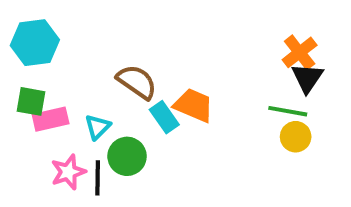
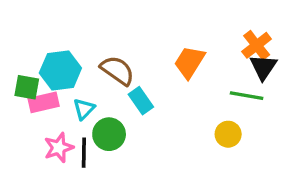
cyan hexagon: (35, 43) -> (60, 70), moved
orange trapezoid: (194, 105) -> (190, 62), moved, turned -81
yellow circle: (296, 137) -> (228, 134), moved

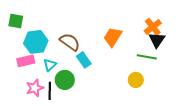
green square: (27, 87) -> (16, 21), moved

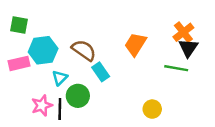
pink rectangle: (26, 61) -> (19, 63), moved
yellow circle: (136, 80) -> (152, 109), moved

